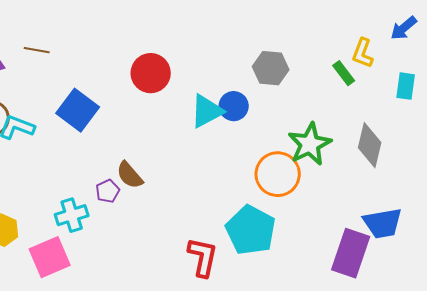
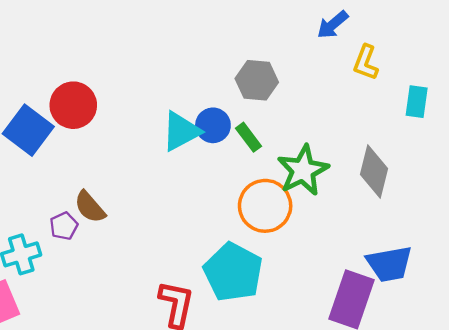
blue arrow: (404, 28) -> (333, 25), moved
red circle: (151, 73) -> (73, 105), moved
green rectangle: (344, 73) -> (248, 137), moved

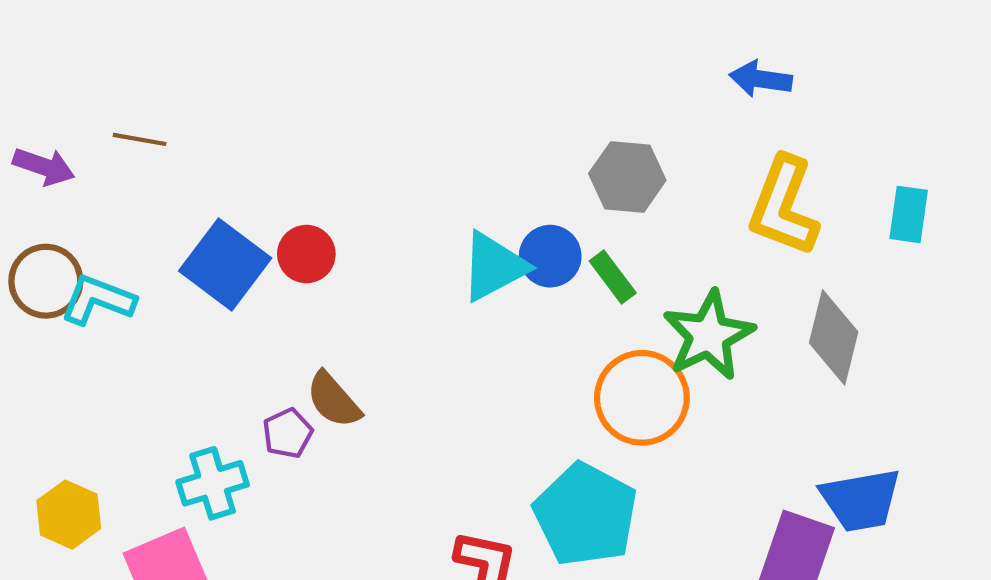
blue arrow: (333, 25) -> (761, 79), turned 48
yellow L-shape: (366, 63) -> (784, 206), moved, size x1.6
red circle: (73, 105) -> (306, 254), moved, size x0.7

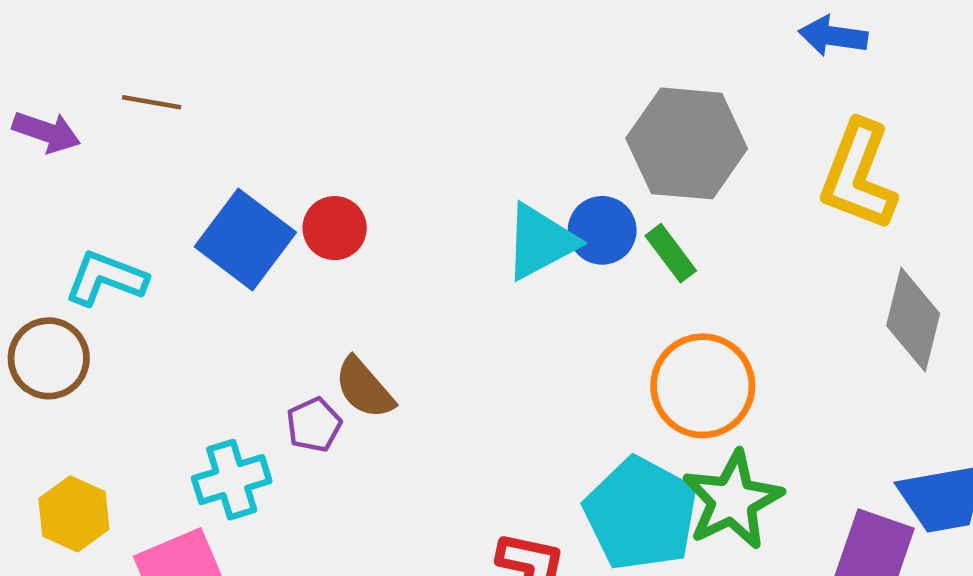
gray hexagon: (627, 177) -> (687, 143), size x1.4
brown circle: (46, 281) -> (49, 358), moved
green star: (709, 335) -> (732, 500), moved

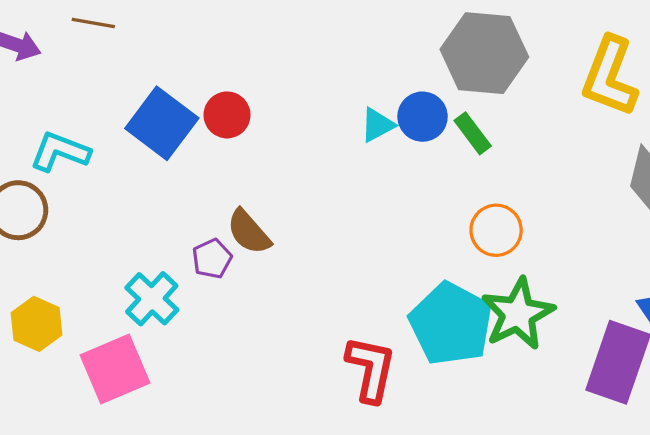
cyan triangle: (540, 242) -> (377, 125), size x0.6
orange circle: (703, 386) -> (496, 230), size x0.7
cyan cross: (232, 480) -> (152, 299), turned -30

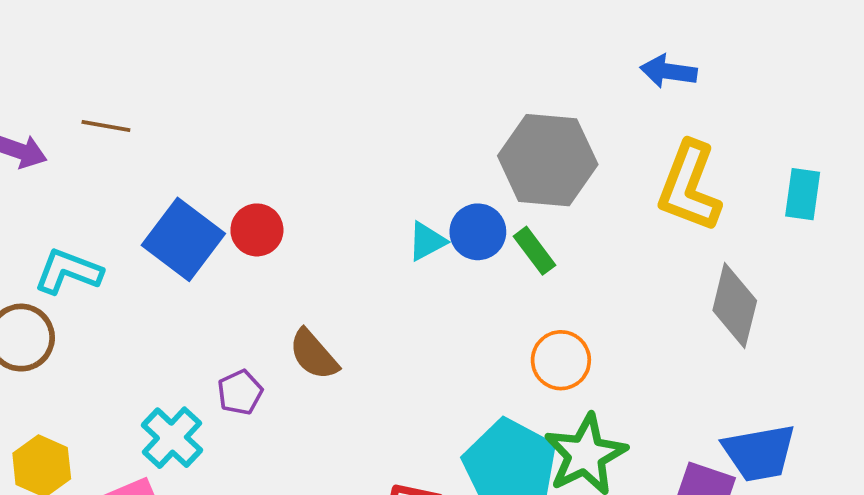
brown semicircle: (249, 232) -> (314, 355), moved

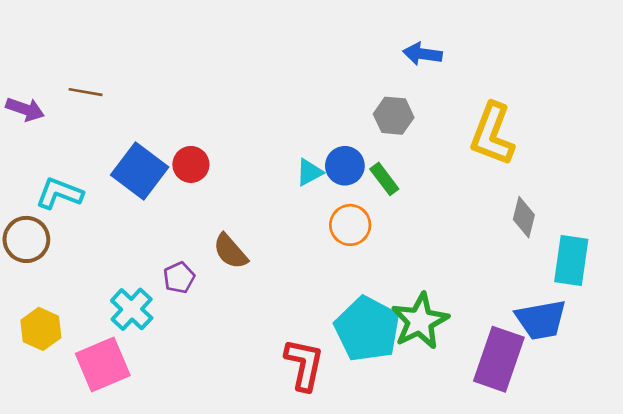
blue arrow: (669, 71) -> (423, 54), moved
gray hexagon: (548, 160) -> (394, 116), size x0.6
cyan rectangle: (803, 194) -> (571, 261), moved, size x1.4
gray diamond: (735, 305) -> (524, 217), size x0.7
orange circle: (561, 360) -> (350, 225), moved

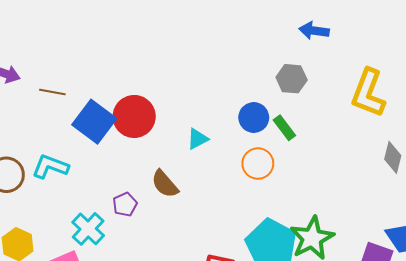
brown line: (86, 92) -> (52, 92), moved
red circle: (191, 164) -> (134, 116), size x1.5
cyan triangle: (309, 172) -> (198, 139), moved
cyan L-shape: (59, 193) -> (50, 167), moved

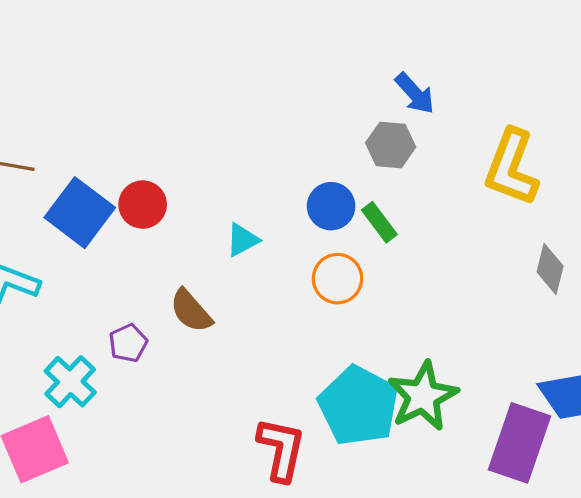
blue arrow: (314, 31) -> (415, 93), moved, turned -140
red circle: (134, 116) -> (143, 205), size x0.7

